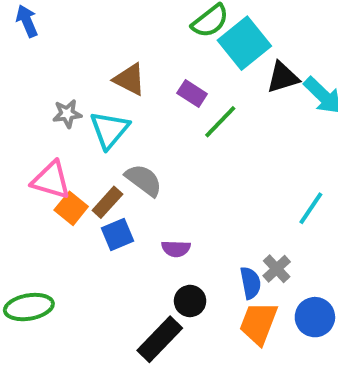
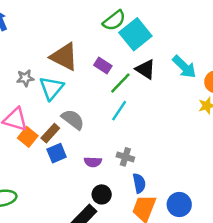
black triangle: (283, 77) -> (145, 69), moved, turned 50
brown triangle: (130, 79) -> (64, 57), size x1.4
cyan line: (311, 208) -> (119, 111), moved
gray cross: (277, 269) -> (125, 157), moved, turned -30

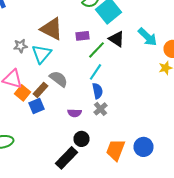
purple rectangle: (103, 66) -> (82, 36), turned -40
blue square: (57, 153) -> (36, 106), moved
gray cross: (125, 157) -> (100, 109), turned 32
blue semicircle: (139, 183) -> (98, 91), moved

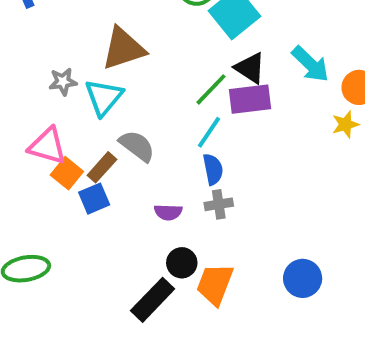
brown triangle: (52, 29) -> (123, 48), turned -45
purple rectangle: (82, 36) -> (250, 99), moved, size x1.5
gray cross: (100, 109) -> (219, 204), turned 32
orange trapezoid: (116, 150) -> (215, 284), moved

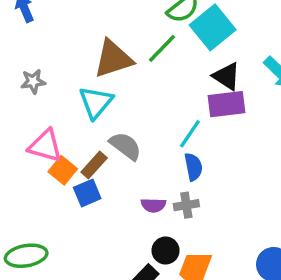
gray star: (63, 82) -> (33, 81), moved
green line: (211, 89) -> (162, 48), moved
gray cross: (219, 204) -> (186, 205), moved

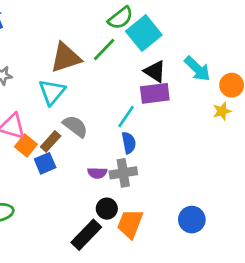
gray cross: (186, 205) -> (123, 173), size x1.4

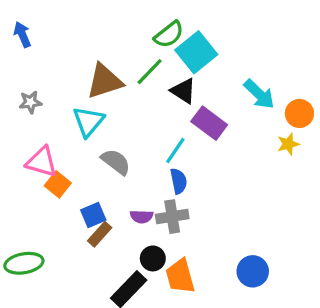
black triangle: (155, 71) -> (183, 91), moved
purple rectangle: (155, 93) -> (209, 123), turned 44
brown rectangle: (51, 141) -> (100, 234), moved
blue square: (45, 163) -> (93, 215), moved
orange trapezoid: (130, 224) -> (180, 276), turned -36

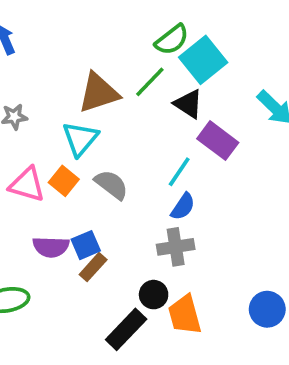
blue semicircle: (179, 181) -> (183, 207), turned 45
orange square: (58, 184) -> (64, 181), moved
purple semicircle: (142, 217) -> (51, 247), moved, size x1.4

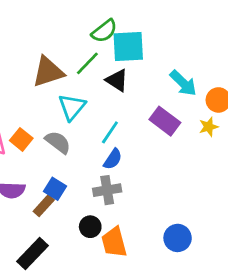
cyan square: (203, 60) -> (128, 46), turned 36
cyan triangle: (80, 139) -> (72, 107), moved
purple rectangle: (218, 141) -> (165, 121), moved
blue square: (86, 245) -> (55, 189), moved, turned -35
black rectangle: (126, 329) -> (32, 253), moved

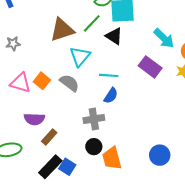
cyan line: (110, 132) -> (109, 75), turned 60
blue square: (55, 189) -> (67, 167), moved
gray cross: (107, 190) -> (94, 119), moved
brown rectangle: (44, 206) -> (49, 137), moved

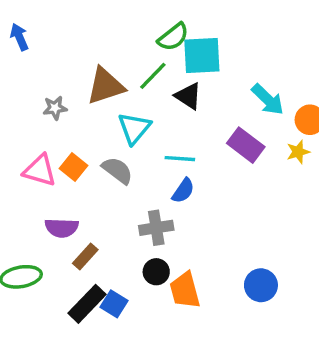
gray star: (13, 44) -> (55, 108), moved

